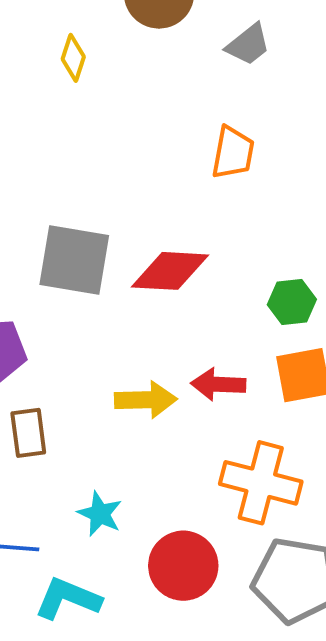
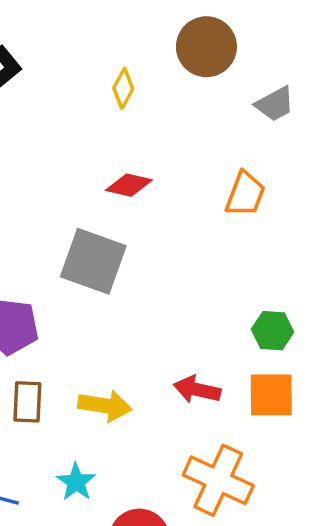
red diamond: (170, 271) -> (129, 185), moved, size x0.7
yellow arrow: (146, 400) -> (105, 406), moved

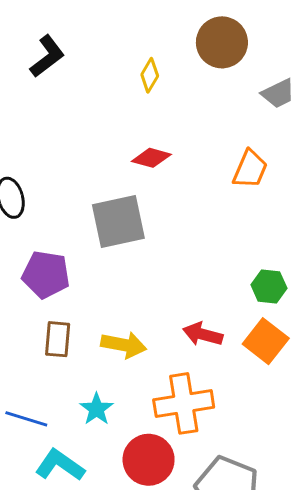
gray square: (93, 261) -> (118, 221), turned -34
orange square: (271, 395) -> (266, 341), turned 36
orange cross: (218, 480) -> (184, 403), moved, turned -36

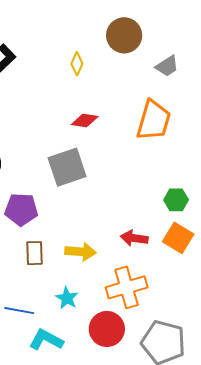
orange trapezoid: (250, 169) -> (154, 120), size x1.5

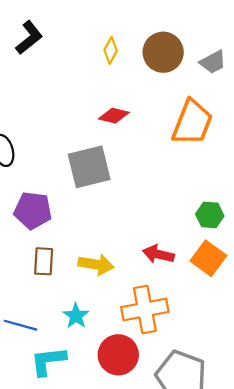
brown circle: (124, 35) -> (163, 52), moved
cyan L-shape: (46, 340) -> (48, 361), turned -40

